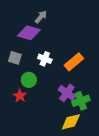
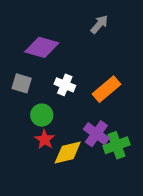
gray arrow: (41, 17) -> (99, 24), moved
red star: (20, 96) -> (45, 139), moved
yellow diamond: (71, 122) -> (68, 152), moved

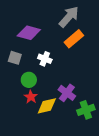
gray arrow: (99, 24) -> (69, 17), size x1.6
orange rectangle: (107, 89) -> (74, 39), moved
green cross: (117, 145) -> (86, 110), moved

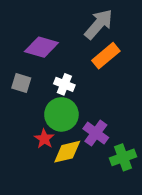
green circle: (29, 80) -> (61, 114), moved, size x1.5

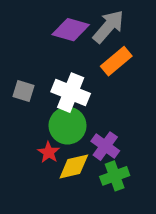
purple diamond: (41, 47) -> (71, 30), moved
white cross: (64, 84) -> (71, 93), size x1.6
green cross: (123, 157) -> (115, 176), moved

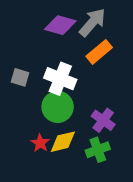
purple cross: (105, 146) -> (103, 120), moved
red star: (49, 152) -> (40, 143), moved

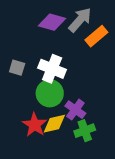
orange rectangle: (99, 52) -> (96, 36), moved
purple cross: (103, 120) -> (75, 110), moved
red star: (40, 143) -> (35, 125), size x1.5

